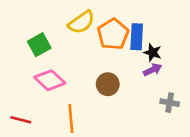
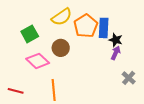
purple arrow: (153, 70) -> (116, 53), turned -40
brown circle: (108, 84) -> (61, 48), moved
gray cross: (170, 103) -> (129, 78), turned 32

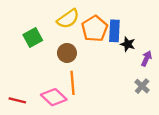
purple arrow: (116, 53) -> (146, 58), moved
pink diamond: (38, 61) -> (54, 97), moved
orange line: (54, 90) -> (73, 83), moved

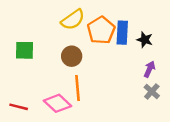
green square: (33, 38) -> (25, 50), moved, turned 30
black star: (128, 44) -> (145, 40), moved
purple arrow: (146, 58) -> (149, 69), moved

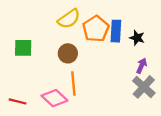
gray cross: (152, 92) -> (144, 87), size x1.5

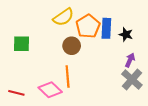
brown circle: (68, 53) -> (72, 46), moved

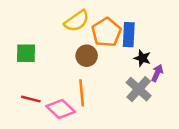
black star: (126, 34) -> (142, 58), moved
gray cross: (132, 79) -> (139, 89), moved
red line: (16, 93) -> (31, 99), moved

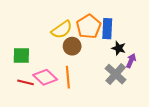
yellow semicircle: (77, 21) -> (62, 30), moved
green square: (26, 53) -> (21, 55), moved
pink diamond: (61, 109) -> (45, 77), moved

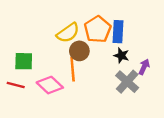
black star: (119, 48) -> (121, 55), moved
orange line: (68, 77) -> (73, 69), moved
red line: (26, 82) -> (16, 85), moved

